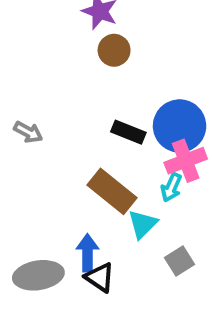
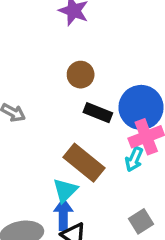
brown circle: (114, 50) -> (81, 75), moved
cyan triangle: (143, 224) -> (65, 190), moved

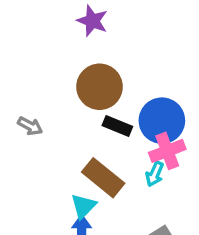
brown circle: (81, 75) -> (100, 87), size x1.6

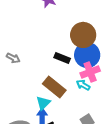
brown circle: (100, 87) -> (83, 35), moved
cyan arrow: (155, 174) -> (83, 85), turned 96

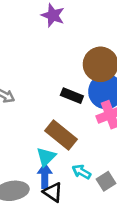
cyan arrow: (83, 85) -> (81, 172), moved

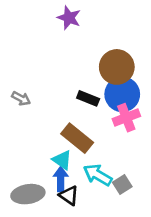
cyan triangle: (46, 157) -> (62, 160), turned -40
cyan arrow: (81, 172) -> (98, 175), size x1.5

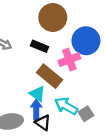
brown circle: (117, 67) -> (53, 18), moved
black rectangle: (88, 98) -> (40, 46), moved
pink cross: (126, 118) -> (69, 60), moved

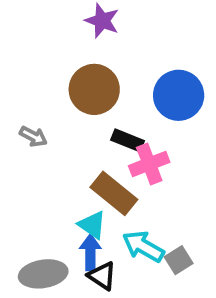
brown circle: (53, 18) -> (94, 89), moved
blue circle: (86, 41) -> (179, 95), moved
black rectangle: (40, 46) -> (128, 140), moved

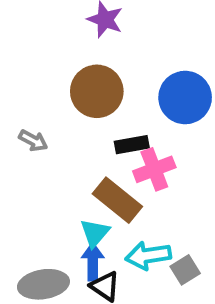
black rectangle: (128, 140) -> (132, 145), turned -32
cyan triangle: (92, 225) -> (95, 233), turned 36
cyan arrow: (143, 246) -> (148, 256), turned -39

